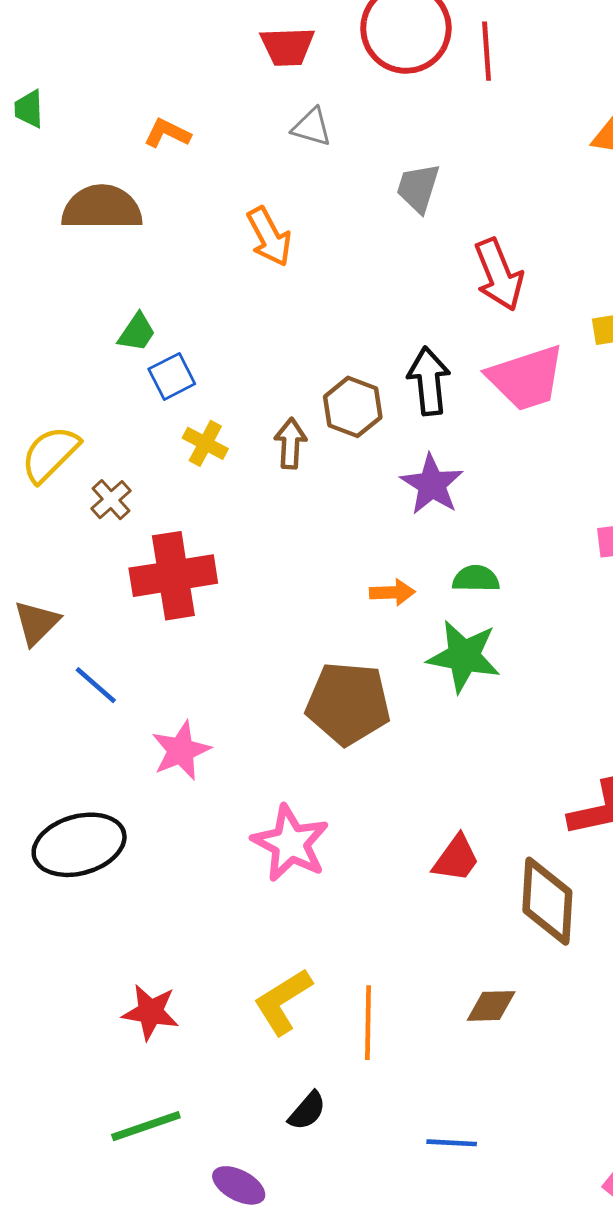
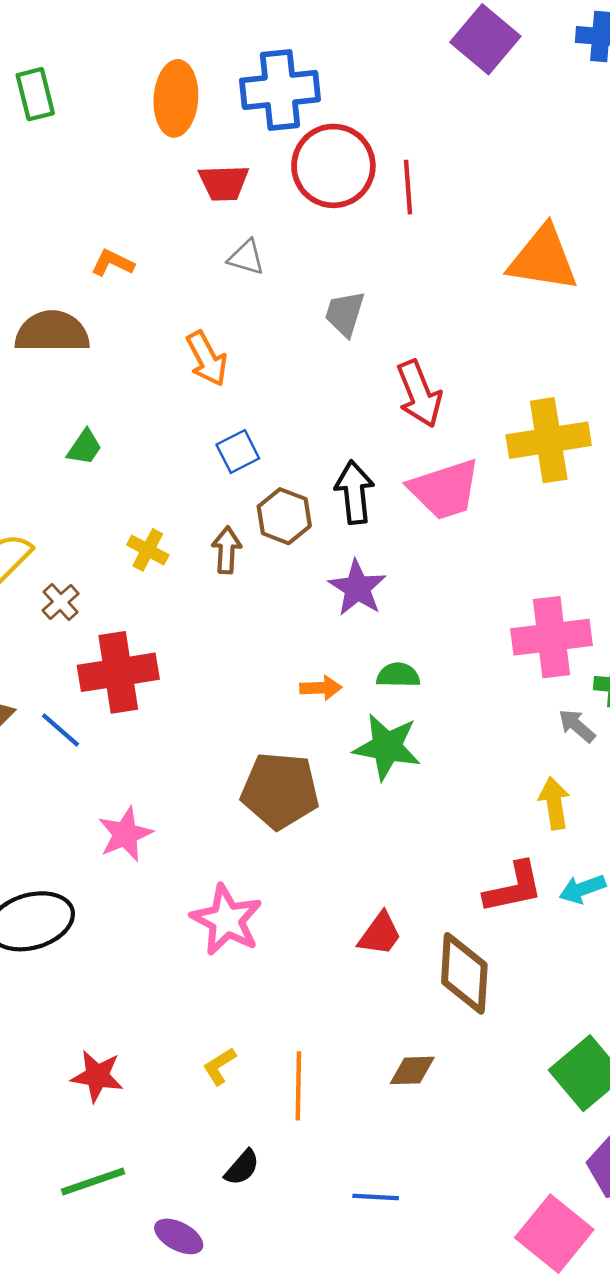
blue square: (172, 376) -> (238, 451), moved
blue line: (96, 685) -> (61, 730), moved
yellow L-shape: (283, 1001) -> (220, 1066), size x0.6

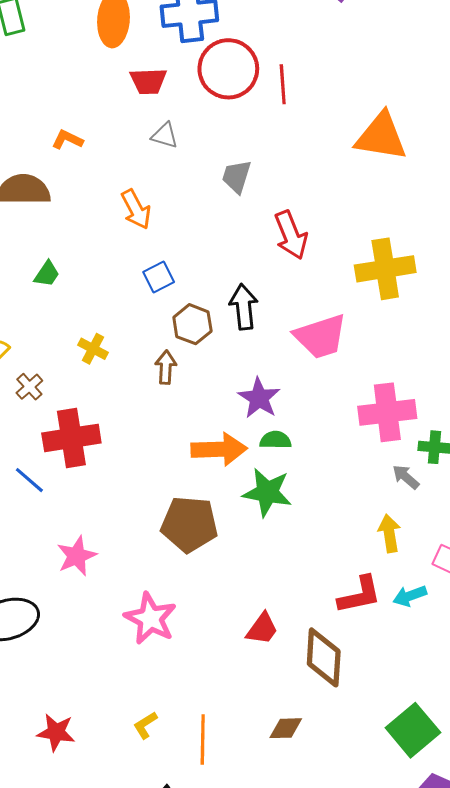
pink trapezoid: (445, 489) -> (321, 336), moved
brown arrow: (227, 550) -> (166, 367), moved
purple star: (357, 588) -> (259, 398), moved
orange arrow: (321, 688) -> (219, 449), size x1.8

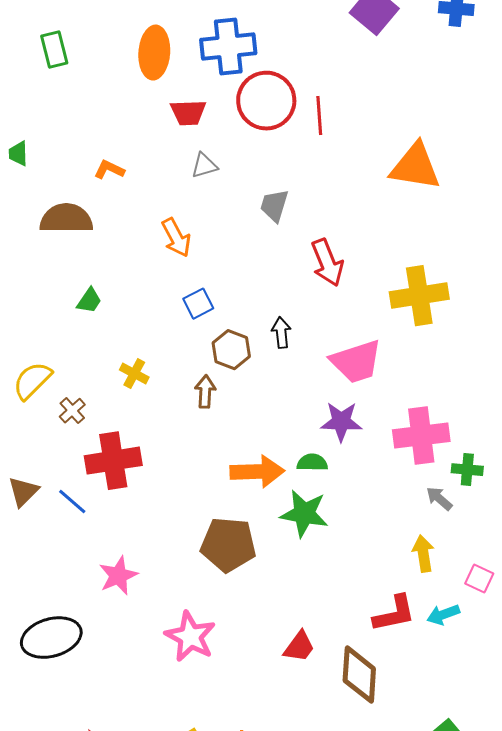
gray triangle: (165, 135) -> (204, 166), turned -32
black arrow: (244, 307) -> (281, 333), size x0.7
purple star: (259, 398) -> (341, 422), moved, turned -30

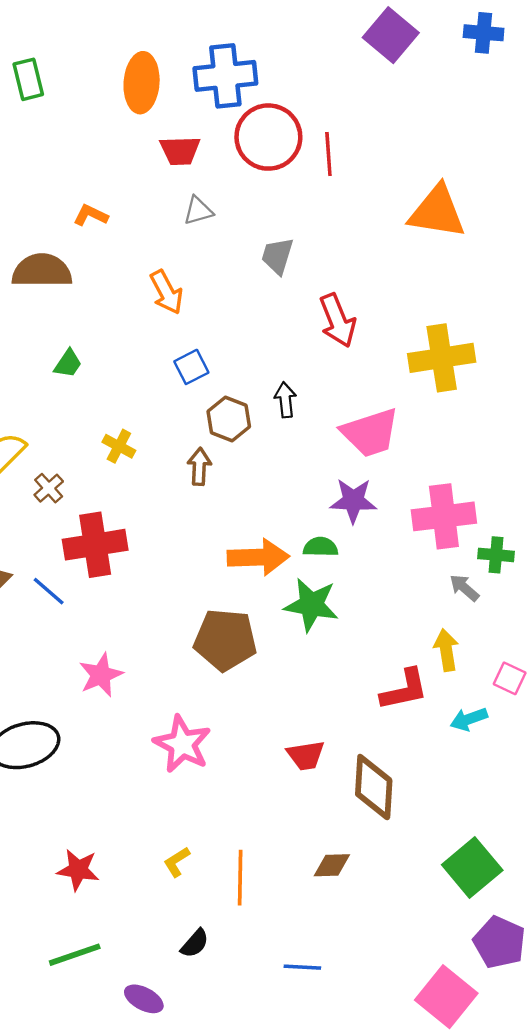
red L-shape: (394, 614) -> (404, 690), moved
red trapezoid: (299, 647) -> (306, 755), turned 45

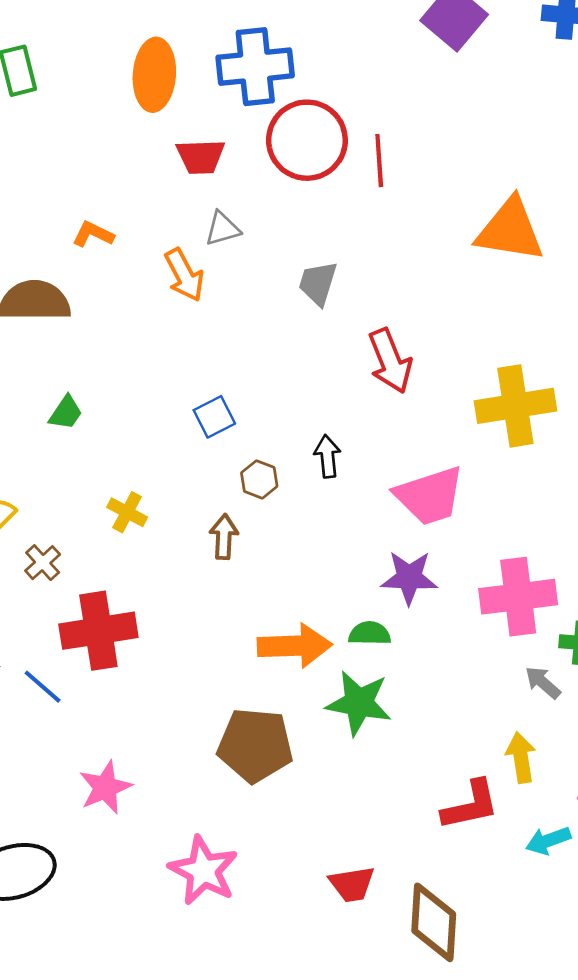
orange arrow: (166, 292) -> (184, 275), moved
brown hexagon: (229, 419) -> (259, 479), size x0.7

